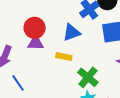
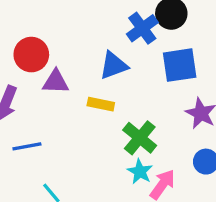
red circle: (35, 28) -> (31, 55), moved
blue line: (18, 83) -> (27, 146), turned -66

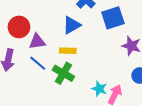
green cross: (140, 138) -> (63, 73), moved
blue line: (27, 146) -> (38, 63), moved, turned 60

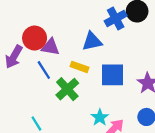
blue square: (113, 18) -> (112, 75), moved
red circle: (19, 27) -> (35, 38), moved

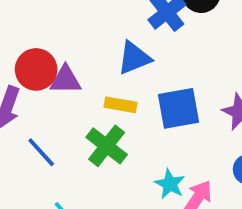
blue line: (44, 70) -> (41, 152), moved

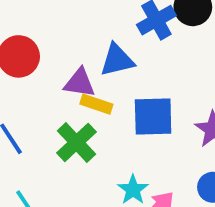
purple triangle: (65, 80) -> (79, 83), moved

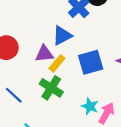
yellow rectangle: (96, 104) -> (57, 63), turned -54

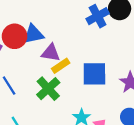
blue triangle: (62, 36) -> (33, 34), moved

